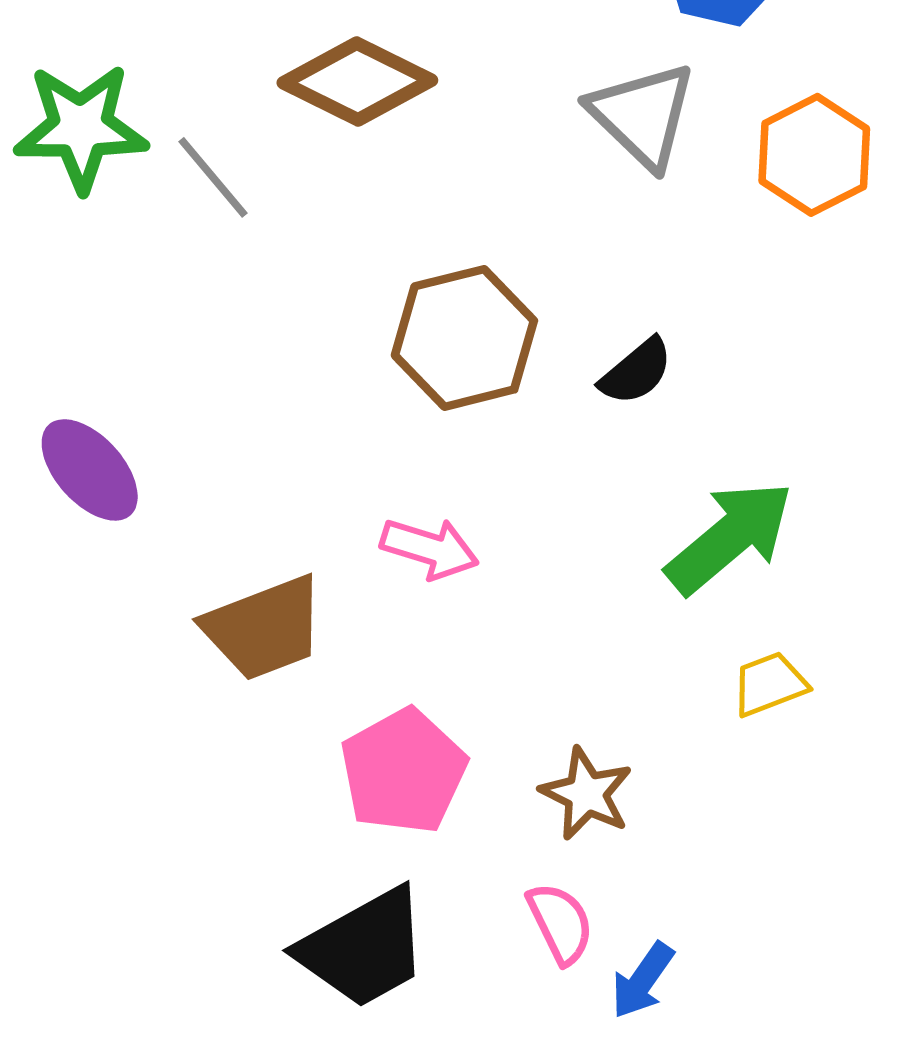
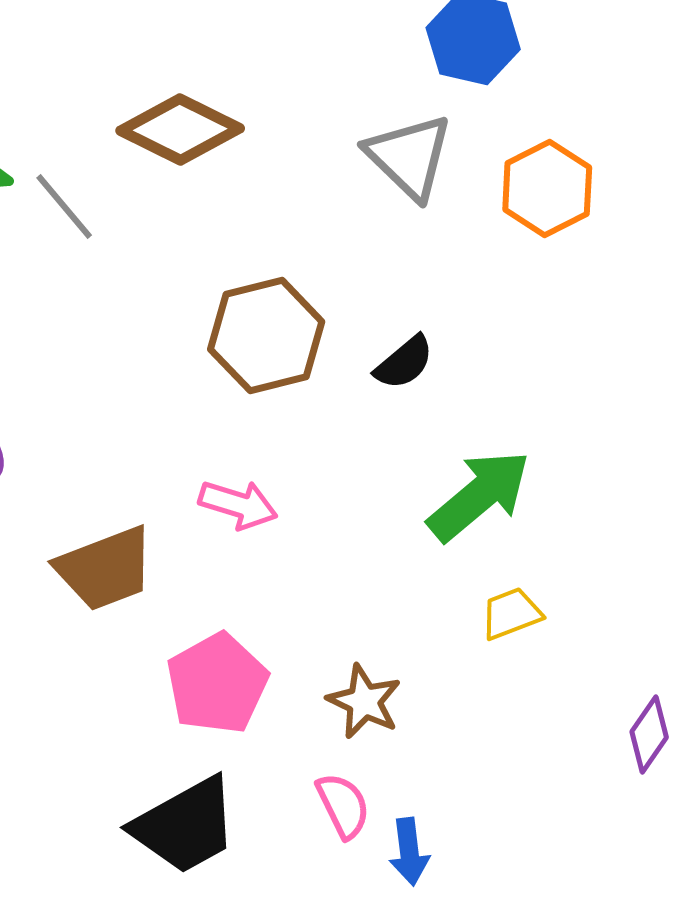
blue arrow: (642, 980) -> (409, 852), turned -42

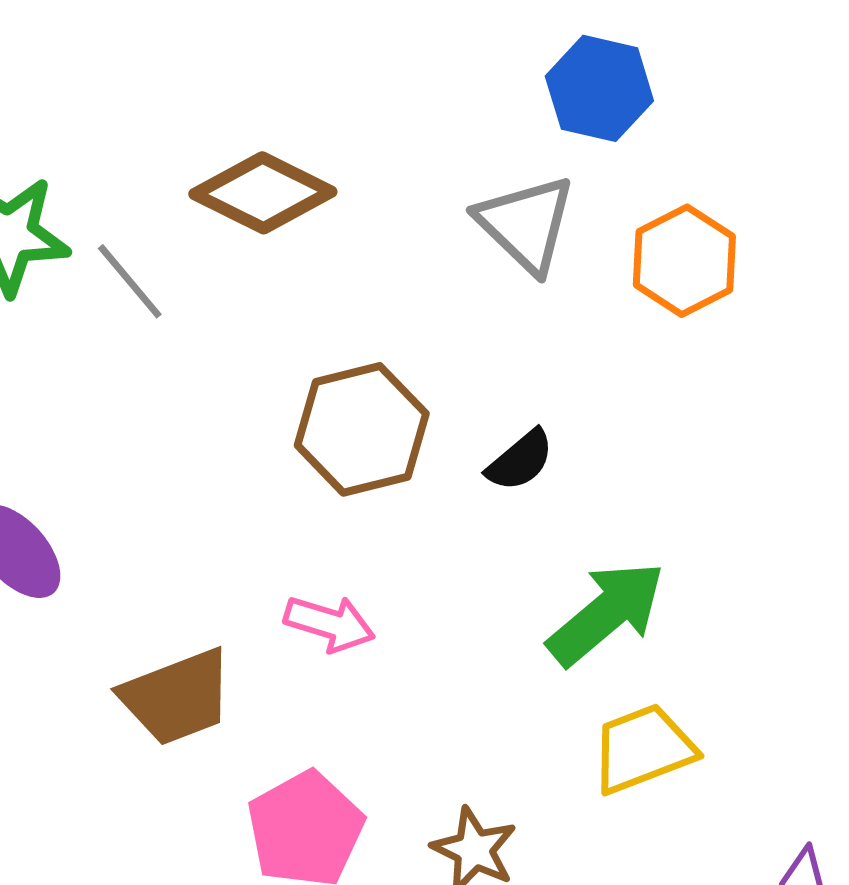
yellow trapezoid: (511, 614) -> (643, 749), size x1.5

